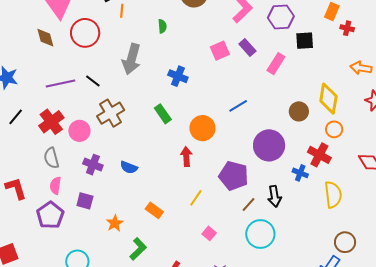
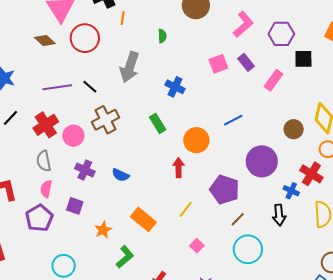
brown diamond: (45, 38) -> (45, 41), turned -35
black arrow: (275, 196) -> (279, 215), moved
orange rectangle: (154, 210) -> (143, 219), size x1.4

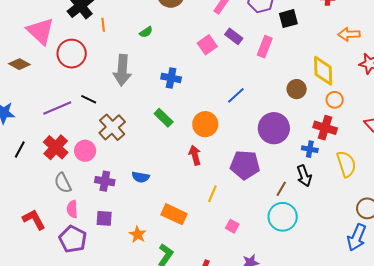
green semicircle: (162, 36) -> (146, 32), turned 72
brown diamond: (45, 41) -> (19, 64), moved
brown line: (238, 219) -> (281, 189), moved

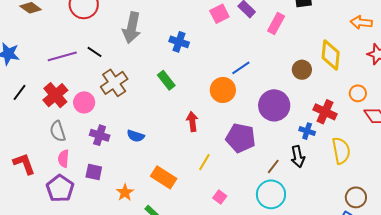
orange circle: (335, 100) -> (358, 93), moved
orange circle: (205, 124) -> (223, 90), moved

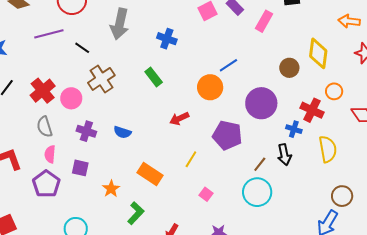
purple line: (62, 56) -> (49, 34), moved
orange circle: (358, 93) -> (334, 91), moved
red arrow: (192, 122) -> (179, 119), turned -108

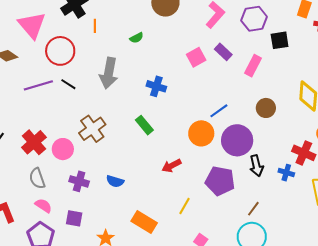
black line: (82, 48) -> (68, 84), moved
brown circle: (289, 68) -> (266, 108), moved
purple circle: (261, 103) -> (237, 140), moved
pink semicircle: (50, 154) -> (43, 206), turned 120
black arrow: (284, 155) -> (256, 166), moved

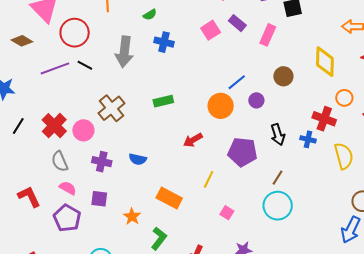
blue cross: (156, 86) -> (164, 42), moved
green rectangle: (144, 125) -> (163, 101), turned -60
purple circle: (237, 140) -> (256, 100), moved, size x0.5

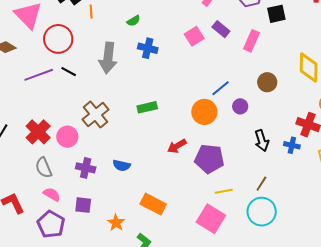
purple pentagon: (242, 152) -> (209, 159), moved
yellow line: (209, 179) -> (224, 191), moved, turned 54
pink square: (227, 213) -> (211, 219), size x2.0

